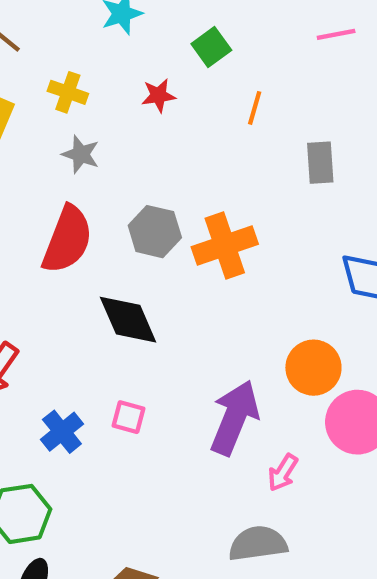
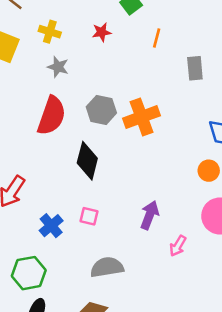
black diamond: (128, 320) -> (87, 161), turned 39
orange circle: (313, 368) -> (209, 171), moved, size x0.7
purple arrow: (235, 418) -> (150, 215), size x0.7
gray semicircle: (258, 544) -> (107, 267), moved

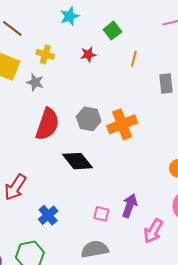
gray star: (58, 67) -> (35, 82), moved
black diamond: (87, 161) -> (78, 161), turned -52
pink square: (89, 216) -> (101, 214), moved
pink arrow: (178, 246) -> (153, 231), size x1.4

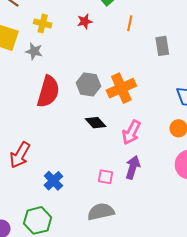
black diamond: (78, 161) -> (96, 123), moved, size x0.7
pink arrow: (153, 231) -> (131, 132), moved

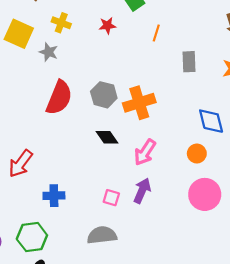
blue cross: (53, 181) -> (54, 196), turned 36

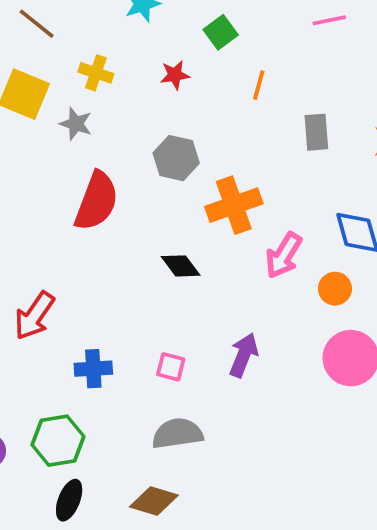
gray hexagon: (104, 95) -> (176, 158), moved
pink arrow: (145, 152) -> (284, 255), moved
pink square: (111, 198) -> (171, 367), moved

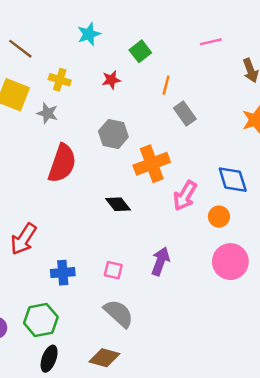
gray rectangle: (316, 132) -> (185, 113), moved, turned -30
gray semicircle: (177, 433) -> (119, 313), turned 52

